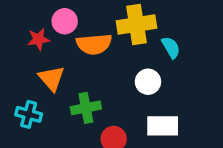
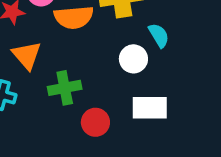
cyan semicircle: (171, 47) -> (159, 35), moved

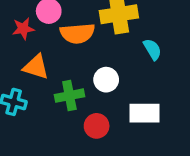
orange triangle: (27, 55) -> (36, 67), turned -32
white circle: (133, 59) -> (106, 80), moved

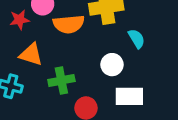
white circle: (106, 80) -> (112, 65), moved

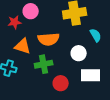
orange semicircle: (69, 24) -> (49, 39), moved

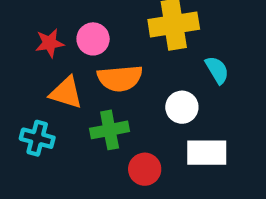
pink circle: (31, 11) -> (93, 39), moved

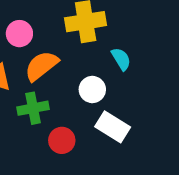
orange semicircle: (120, 78) -> (41, 66), turned 147
white rectangle: (207, 153) -> (113, 127), turned 32

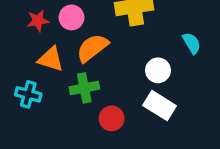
cyan semicircle: (121, 59) -> (192, 43), moved
white circle: (92, 90) -> (158, 70), moved

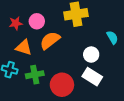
green cross: (84, 88) -> (35, 75), moved
red circle: (112, 118) -> (62, 85), size x1.5

